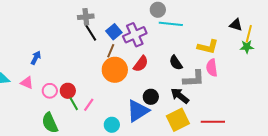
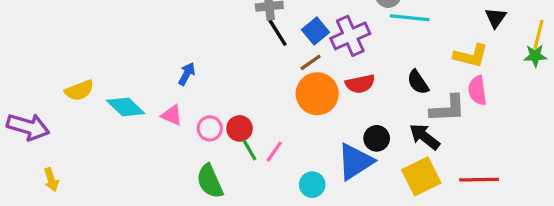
black triangle: (236, 25) -> (496, 18), moved, turned 48
brown line: (111, 51) -> (311, 62), turned 32
red semicircle: (141, 64) -> (360, 84), turned 42

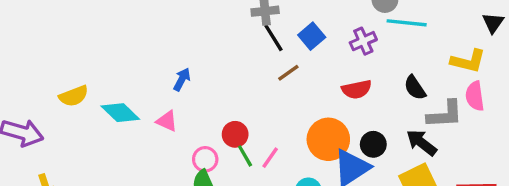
purple cross: (350, 36) -> (363, 41), moved, size x0.7
brown line: (311, 62) -> (288, 73), moved
orange circle: (317, 94) -> (328, 139), moved
pink circle: (210, 128) -> (205, 159), moved

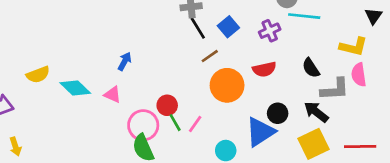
orange circle: (328, 139) -> (227, 85), moved
pink circle: (205, 159) -> (143, 125), size x1.5

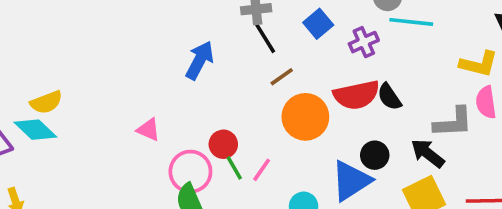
blue square: (228, 27) -> (318, 24), moved
blue arrow: (125, 61) -> (200, 60), moved, size x1.5
black semicircle: (311, 68) -> (389, 97), moved
red semicircle: (264, 69) -> (356, 95), size x1.4
cyan diamond: (75, 88) -> (35, 130), moved

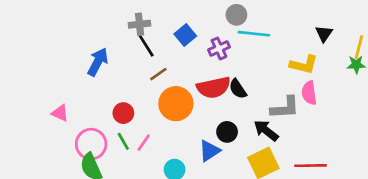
red circle: (223, 144) -> (123, 113), moved
blue triangle: (351, 181) -> (210, 151), size x0.7

